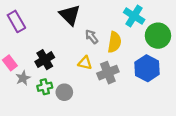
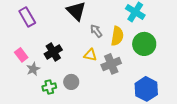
green circle: (158, 36) -> (144, 44), moved
blue hexagon: (147, 68) -> (146, 89), moved
green cross: (45, 87) -> (49, 87), moved

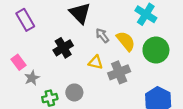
yellow semicircle: (117, 36) -> (126, 41), turned -48
black cross: (53, 52) -> (63, 48), moved

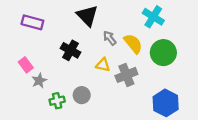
purple rectangle: (25, 20) -> (32, 22), turned -45
black cross: (63, 48) -> (70, 50), turned -30

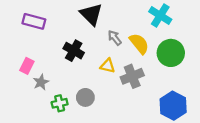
pink rectangle: (26, 65) -> (27, 66), turned 64

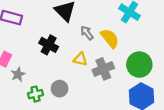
green circle: (171, 53) -> (139, 65), moved

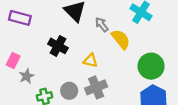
gray arrow: (87, 33) -> (102, 25), moved
gray cross: (103, 69) -> (96, 87), moved

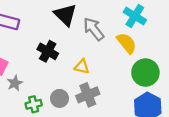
gray arrow: (102, 25) -> (94, 29), size x1.5
yellow semicircle: (121, 39) -> (127, 43), moved

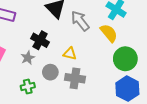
gray star: (15, 83) -> (28, 58), moved
gray cross: (88, 95) -> (75, 78), turned 30
gray circle: (60, 98) -> (50, 72), moved

